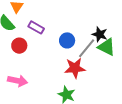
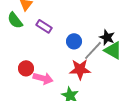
red circle: (19, 46) -> (26, 68), moved
pink arrow: (18, 81) -> (43, 78), moved

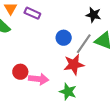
purple rectangle: (44, 26) -> (32, 13), moved
black star: (107, 37) -> (93, 15), moved

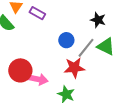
red circle: (20, 72) -> (20, 70), size x1.5

